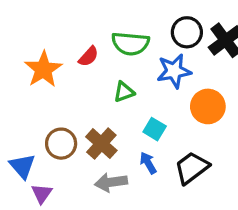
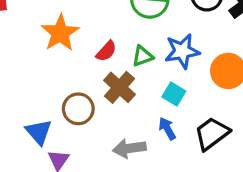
red semicircle: (88, 56) -> (106, 51), moved
blue star: (174, 71) -> (182, 51), moved
brown cross: (101, 144) -> (119, 87), moved

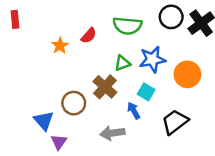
orange star: (60, 33) -> (60, 46), size x0.6
red semicircle: (106, 51) -> (89, 36), moved
blue arrow: (167, 129) -> (134, 111), moved

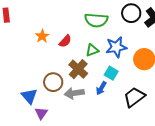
red semicircle: (89, 36) -> (65, 41), moved
blue arrow: (134, 111) -> (101, 88), turned -120
gray arrow: (112, 133) -> (74, 93), moved

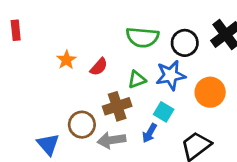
black circle: (131, 13) -> (185, 43), moved
brown cross: (78, 69) -> (117, 106), turned 30

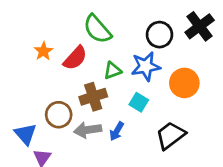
green semicircle: (142, 37) -> (97, 29), moved, turned 44
red semicircle: (99, 67) -> (75, 58), size x1.4
blue arrow: (150, 133) -> (117, 131), moved

